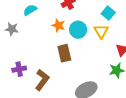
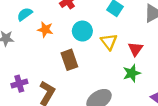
orange star: (58, 25) -> (45, 29), moved
yellow triangle: (101, 31) -> (109, 42), moved

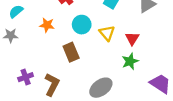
cyan semicircle: (25, 14) -> (16, 11), moved

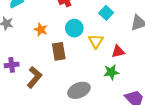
orange star: (47, 25) -> (41, 29), moved
red triangle: (132, 38) -> (118, 51), turned 32

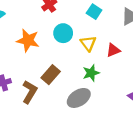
orange star: (41, 29) -> (28, 40), size x1.5
brown rectangle: (59, 51) -> (51, 75), moved, turned 60
green star: (111, 72) -> (91, 73), moved

